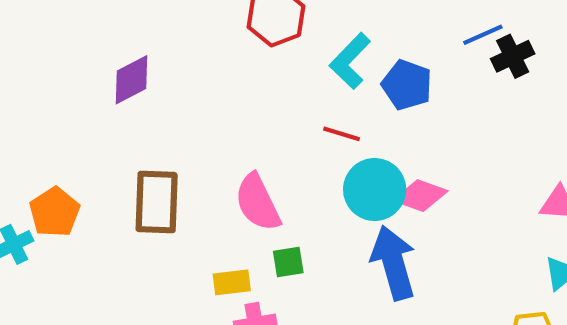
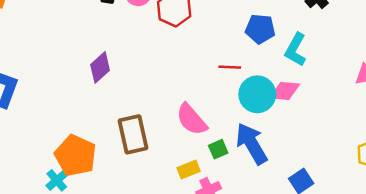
cyan L-shape: (350, 61) -> (296, 50), moved
orange pentagon: (55, 212) -> (75, 156), size x1.4
blue arrow: (393, 263) -> (252, 144), moved

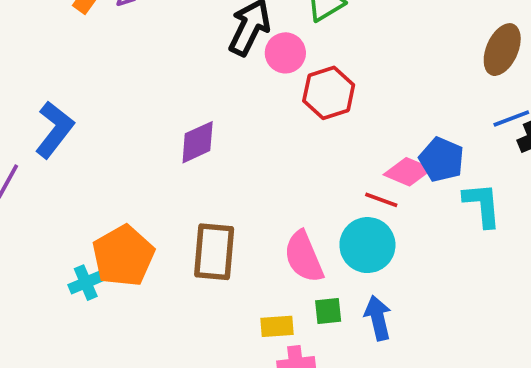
cyan L-shape: (296, 50) -> (482, 205), turned 128
pink diamond: (285, 91) -> (408, 172), moved
cyan circle: (257, 94) -> (367, 245), moved
blue arrow: (252, 144) -> (378, 318), size x0.7

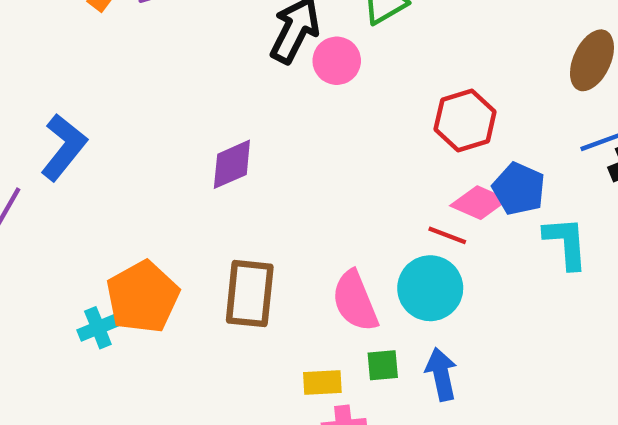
red hexagon: (329, 93) -> (465, 121), moved

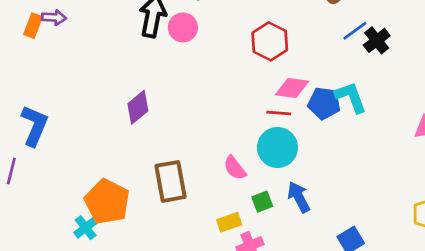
blue pentagon: (519, 189) -> (324, 103), moved
pink semicircle: (355, 301) -> (235, 168), size x0.7

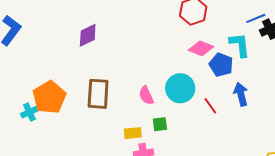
cyan L-shape: (351, 97) -> (240, 45), moved
red line: (279, 113) -> (210, 106), moved, turned 36
blue arrow: (299, 197) -> (241, 94), moved

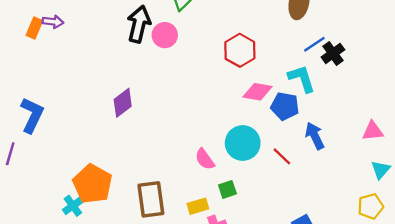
brown rectangle: (98, 94) -> (151, 199), moved

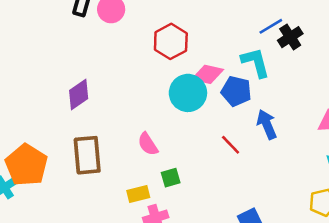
red hexagon: (240, 50) -> (171, 41), moved
purple diamond: (123, 103) -> (79, 94), moved
cyan circle: (243, 143) -> (188, 93), moved
brown rectangle: (151, 199) -> (87, 155), moved

